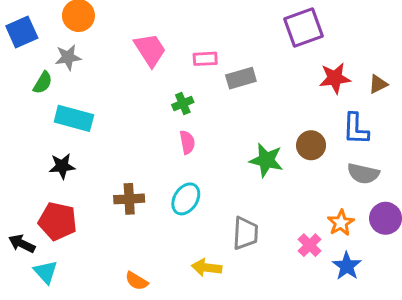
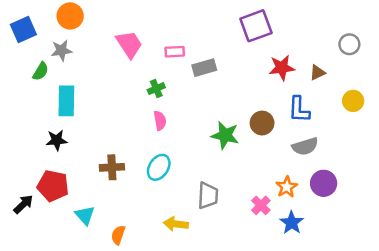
cyan rectangle: (74, 118) -> (66, 101), turned 76
gray semicircle: (363, 174) -> (305, 146), turned -30
black arrow: (22, 244) -> (23, 204), turned 110
cyan triangle: (46, 272) -> (85, 215), moved
orange semicircle: (137, 281) -> (118, 235), turned 78

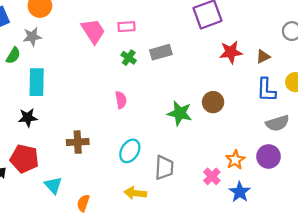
pink rectangle: (175, 52) -> (126, 27), moved
green cross: (156, 89) -> (129, 58), moved, turned -32
blue L-shape: (299, 109) -> (266, 90), moved
gray semicircle: (305, 146) -> (277, 123), moved
cyan ellipse: (159, 167) -> (130, 151), moved

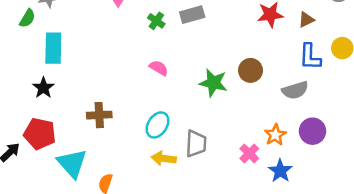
pink semicircle: (121, 100) -> (159, 68), moved, turned -49
black star: (28, 118) -> (43, 88), turned -30
gray semicircle: (277, 123) -> (295, 90), moved
cyan triangle: (53, 185) -> (72, 163), size x1.5
yellow arrow: (135, 193) -> (164, 158), moved

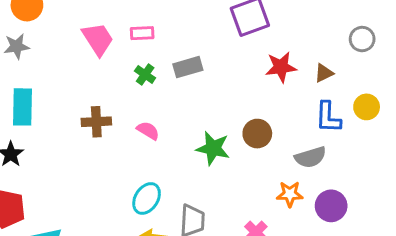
brown cross: (99, 115) -> (96, 122), moved
orange star: (275, 135) -> (290, 194), moved, turned 30

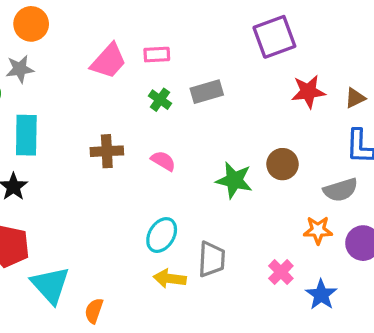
pink trapezoid: (98, 39) -> (108, 61), turned 75

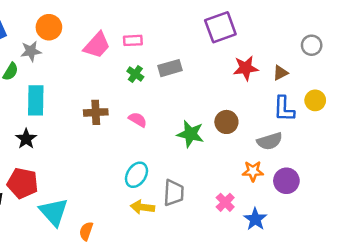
orange circle: (31, 24) -> (49, 27), moved

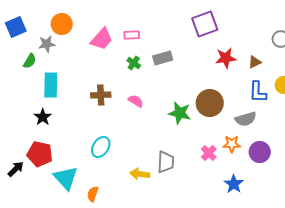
brown circle: (226, 122) -> (210, 103), size x1.4
cyan ellipse: (136, 175) -> (101, 147), moved
pink cross: (225, 202) -> (209, 153), moved

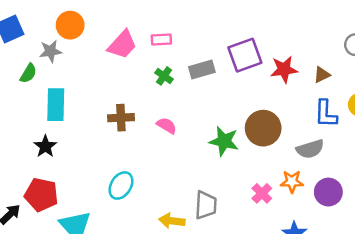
purple square: (205, 24) -> (245, 55), moved

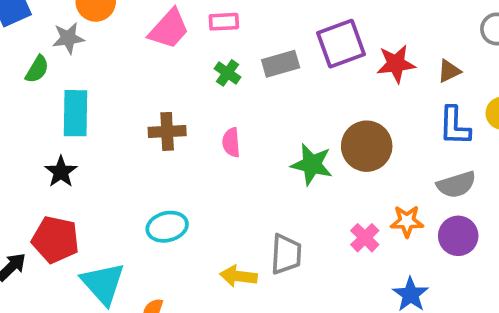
pink semicircle: (167, 126) -> (231, 142), turned -126
gray semicircle: (310, 149) -> (456, 185), moved
cyan ellipse: (121, 186) -> (167, 227), turned 44

